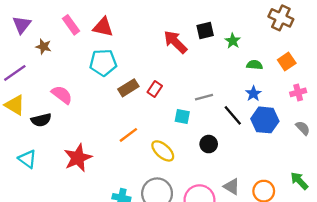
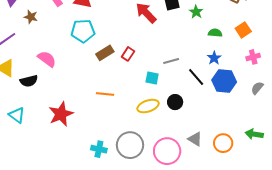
gray semicircle: (303, 128) -> (257, 88), turned -96
orange line: (128, 135) -> (105, 94), turned 42
yellow ellipse: (163, 151) -> (148, 106), moved, turned -60
green arrow: (299, 181) -> (254, 134), turned -36

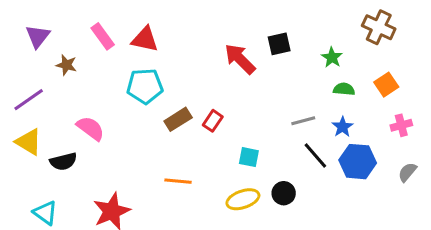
green star: (196, 12) -> (332, 57), moved
gray line: (171, 61) -> (303, 121), moved

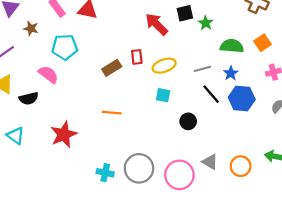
green star: (332, 57) -> (206, 23), moved
cyan pentagon: (145, 86) -> (65, 47), moved
green semicircle: (344, 89) -> (232, 46), size x1.5
red rectangle: (213, 121) -> (137, 57), moved, turned -40
yellow ellipse: (243, 199) -> (164, 66), moved

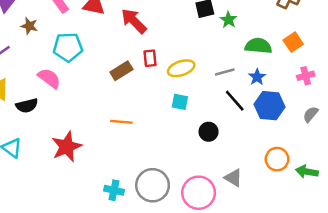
red arrow: (156, 24) -> (134, 21), moved
orange circle: (241, 166) -> (277, 159), moved

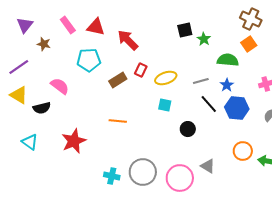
orange square: (293, 42) -> (249, 44), moved
cyan pentagon: (68, 47) -> (89, 60), moved
red rectangle: (150, 58) -> (141, 70), turned 32

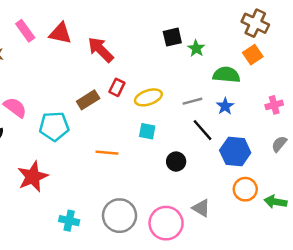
cyan pentagon: (89, 60) -> (54, 126), moved
blue hexagon: (237, 108) -> (235, 151), moved
orange line: (118, 121) -> (107, 153), moved
cyan cross: (112, 176) -> (69, 221), moved

